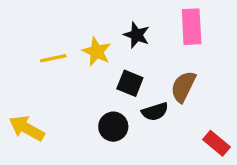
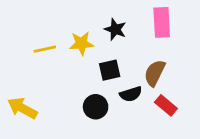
yellow star: (97, 52) -> (82, 43), turned -30
black square: (130, 83) -> (110, 70), turned -35
red rectangle: (217, 143) -> (166, 105), moved

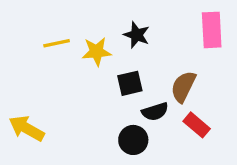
pink rectangle: (162, 22) -> (212, 30), moved
yellow line: (45, 49) -> (57, 43), moved
black circle: (96, 107) -> (133, 140), moved

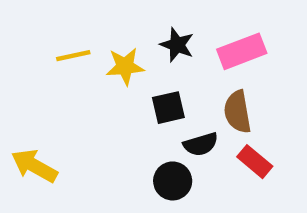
pink rectangle: (212, 30) -> (242, 51), moved, turned 72
brown semicircle: (183, 87) -> (237, 112), turned -36

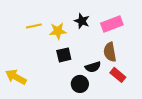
black square: (168, 108) -> (64, 55), moved

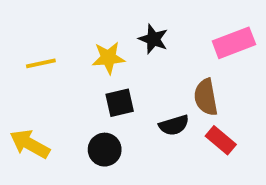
pink rectangle: (112, 24) -> (234, 43), moved
yellow line: (34, 26) -> (41, 63), moved
black circle: (80, 84) -> (105, 150), moved

